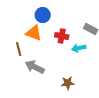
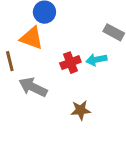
red cross: (62, 36) -> (70, 63), moved, turned -32

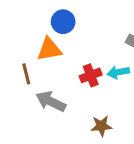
orange triangle: (31, 38) -> (49, 49), turned -30

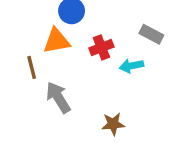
red cross: (91, 75) -> (101, 47), moved
gray arrow: (51, 101) -> (58, 97), turned 32

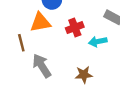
brown star: (113, 124) -> (84, 75), moved

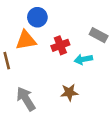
gray arrow: (42, 66) -> (26, 99), moved

